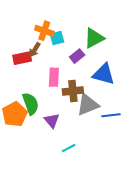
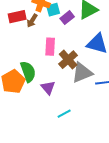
purple rectangle: (77, 56) -> (67, 18), moved
red rectangle: (22, 58) -> (17, 17), moved
brown cross: (73, 91) -> (68, 60), turned -36

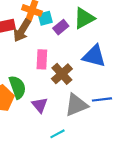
brown arrow: (32, 21) -> (22, 30), size x1.5
gray triangle: (82, 73) -> (76, 105), moved

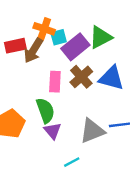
purple rectangle: (61, 27) -> (75, 47), size x1.6
brown cross: (62, 74) -> (81, 77), moved
green semicircle: (17, 87) -> (45, 110), moved

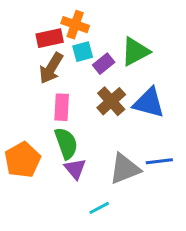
orange cross: (44, 29) -> (75, 25), moved
red rectangle: (15, 46) -> (50, 38), moved
purple rectangle: (75, 47) -> (104, 64), size x0.6
pink rectangle: (55, 82) -> (62, 107), moved

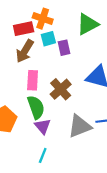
green triangle: (135, 52) -> (88, 24), moved
purple rectangle: (104, 64) -> (64, 48), turned -64
brown cross: (111, 101) -> (61, 89), moved
cyan line: (99, 208) -> (43, 155), moved, turned -40

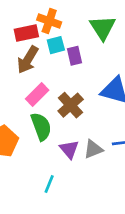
green triangle: (88, 24) -> (103, 28), turned -35
pink rectangle: (33, 80) -> (37, 94), turned 42
purple triangle: (43, 126) -> (69, 149), moved
gray triangle: (80, 126) -> (93, 149), size x0.7

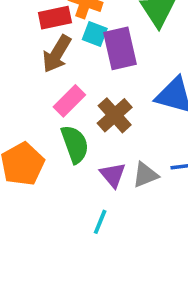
cyan square: (56, 45) -> (95, 34), turned 36
purple rectangle: (75, 56) -> (120, 48), size x1.6
cyan line: (49, 184) -> (100, 222), moved

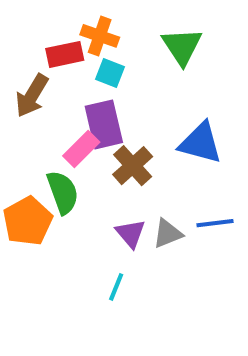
purple rectangle: (120, 48) -> (104, 124), moved
brown arrow: (57, 54) -> (32, 96), moved
green semicircle: (75, 144) -> (63, 192), moved

